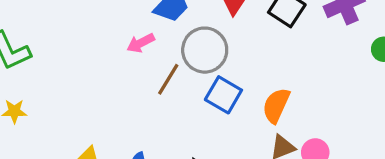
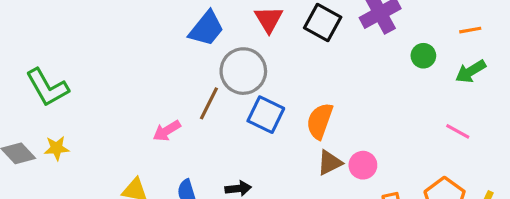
pink arrow: (141, 43) -> (167, 131), moved

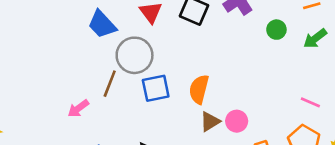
blue trapezoid: (206, 29) -> (102, 24), turned 104
blue square: (266, 115) -> (156, 88), turned -32
pink line: (458, 131) -> (310, 102), moved

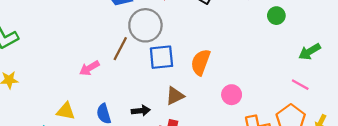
green arrow: (315, 39) -> (310, 52), moved
brown triangle: (210, 122) -> (175, 96), moved

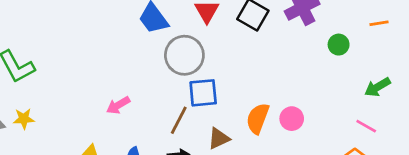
brown line: (120, 49) -> (179, 120), moved
orange semicircle: (201, 62) -> (258, 118), moved
pink circle: (232, 95) -> (292, 119), moved

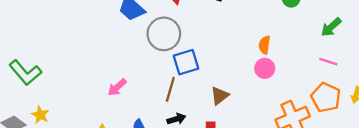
orange semicircle: (258, 118) -> (264, 45), moved, size x0.7
yellow star: (24, 119) -> (40, 115), turned -30
brown triangle: (219, 138) -> (220, 96), moved

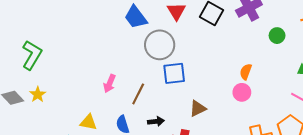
green L-shape: (25, 73) -> (32, 55), turned -120
pink arrow: (117, 87) -> (110, 84), turned -36
brown line: (170, 89) -> (138, 94), moved

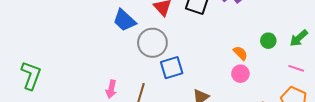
green circle: (277, 36) -> (268, 41), moved
orange semicircle: (246, 72) -> (240, 53), turned 126

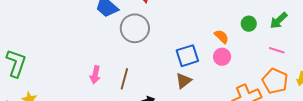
blue square: (172, 68) -> (187, 56), moved

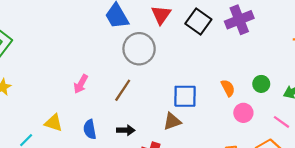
pink circle: (222, 57) -> (243, 113), moved
brown line: (124, 79) -> (123, 90), moved

